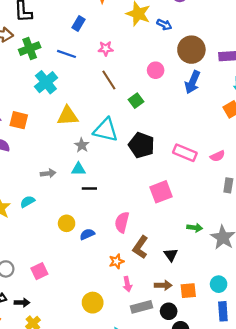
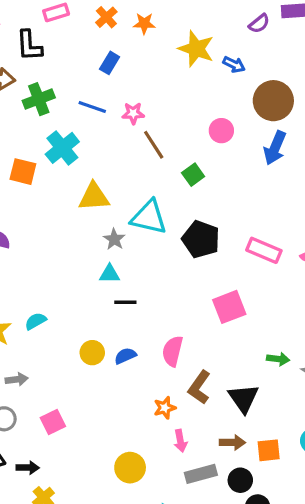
pink star: (106, 49) -> (133, 113), moved
orange square: (19, 120) -> (23, 172), moved
gray arrow: (48, 173) -> (17, 379), moved
blue semicircle: (87, 234) -> (125, 356), moved
black triangle: (171, 255) -> (243, 398), size x1.5

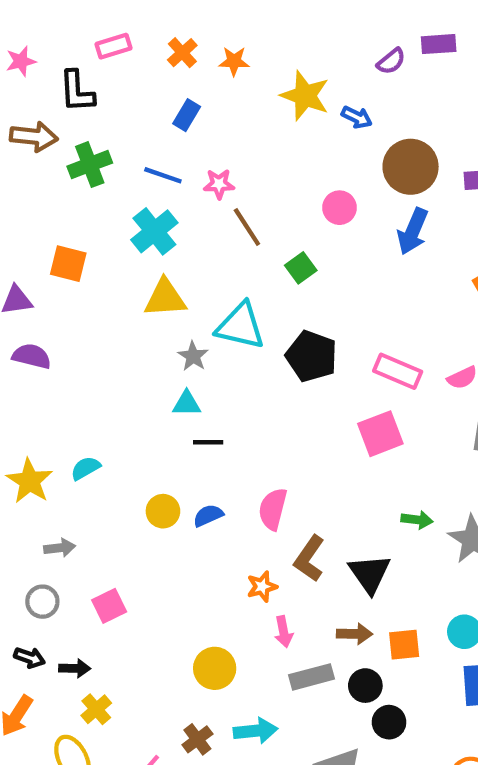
cyan cross: (62, 148) -> (154, 231), moved
pink square: (229, 307) -> (380, 434), moved

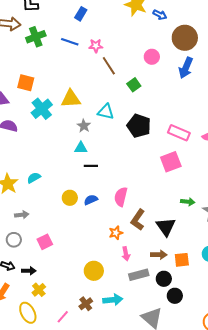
cyan cross: (154, 231) -> (42, 109), moved
cyan triangle: (240, 326) -> (106, 112), size x0.7

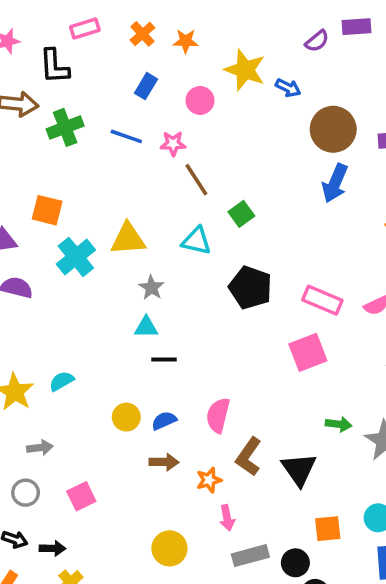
pink circle: (152, 57) -> (200, 100), moved
cyan triangle: (106, 112) -> (196, 241), moved
brown arrow: (159, 255) -> (164, 462), moved

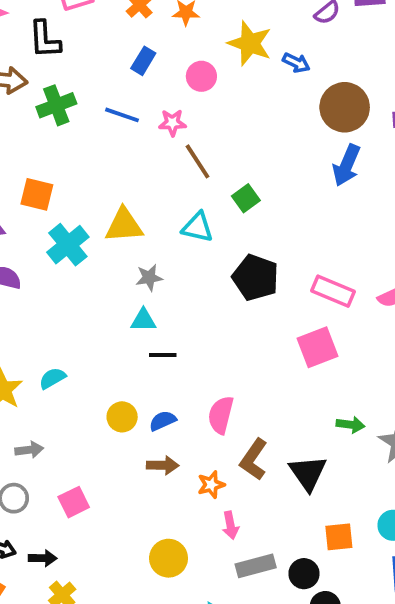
gray star: (151, 288) -> (149, 278), turned 30

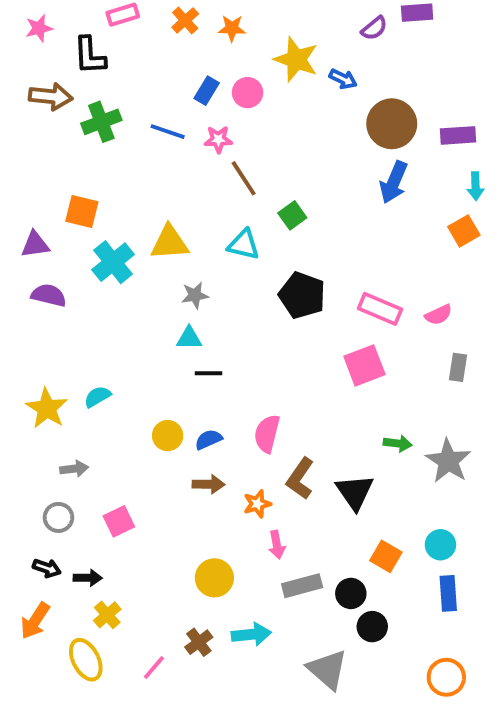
blue rectangle: (143, 61) -> (207, 91), moved
orange square: (339, 537) -> (386, 556), turned 36

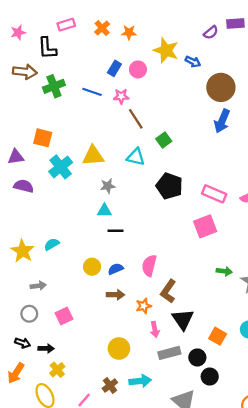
black triangle: (355, 492) -> (183, 319), moved

